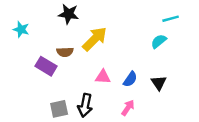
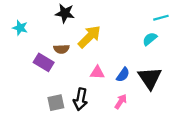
black triangle: (159, 83) -> (150, 78), size x1.6

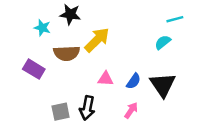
cyan star: (20, 28) -> (42, 28), moved
brown semicircle: (61, 49) -> (67, 53), size x1.5
purple rectangle: (44, 62) -> (34, 69), moved

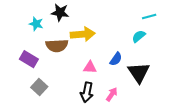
yellow arrow: (97, 40) -> (83, 34), turned 40
blue semicircle: (134, 81) -> (116, 59), moved
black arrow: (87, 108) -> (87, 92), moved
gray square: (61, 112) -> (39, 87), moved, turned -35

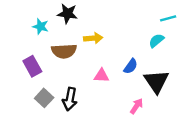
yellow arrow: (83, 34) -> (93, 38), size x0.7
purple rectangle: (29, 59) -> (32, 66), turned 30
black arrow: (87, 92) -> (70, 99), moved
pink arrow: (112, 94) -> (137, 106), moved

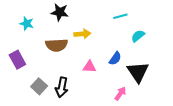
cyan line: (168, 18) -> (120, 16), moved
cyan star: (41, 26) -> (27, 24), moved
purple rectangle: (32, 66) -> (17, 60), moved

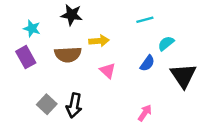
blue semicircle: (115, 59) -> (147, 63), moved
purple rectangle: (17, 60) -> (26, 57), moved
pink triangle: (89, 67) -> (108, 71), moved, turned 40
black triangle: (138, 72) -> (183, 76), moved

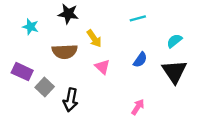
yellow arrow: (99, 41) -> (94, 39), turned 60
cyan semicircle: (166, 43) -> (174, 41), moved
purple rectangle: (26, 57) -> (22, 72), moved, turned -36
gray square: (47, 104) -> (45, 87), moved

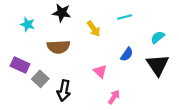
yellow arrow: (94, 39) -> (94, 29), moved
pink triangle: (102, 67) -> (100, 71), moved
pink arrow: (138, 107) -> (114, 97), moved

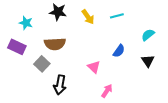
yellow arrow: (94, 29) -> (88, 17), moved
purple rectangle: (20, 65) -> (17, 47), moved
black triangle: (158, 65) -> (148, 61), size x0.6
gray square: (40, 79) -> (42, 64), moved

